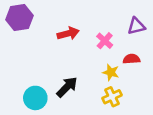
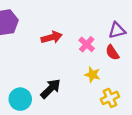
red semicircle: (131, 59) -> (112, 52), moved, turned -119
yellow cross: (112, 97) -> (110, 98), moved

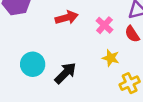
cyan circle: (20, 99) -> (33, 64), moved

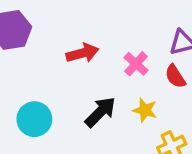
black arrow: (65, 73) -> (100, 112), moved

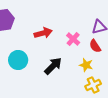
yellow star: (145, 110) -> (86, 65), moved
cyan circle: (34, 119) -> (18, 60), moved

